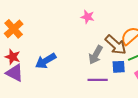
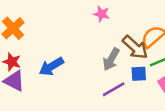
purple line: (98, 80) -> (114, 89), turned -30

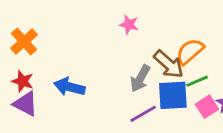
blue arrow: (51, 67) -> (69, 87), turned 45
blue square: (139, 74) -> (173, 95), size x1.6

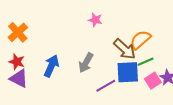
gray arrow: (140, 78) -> (86, 63), moved
blue arrow: (69, 87) -> (51, 66), turned 100

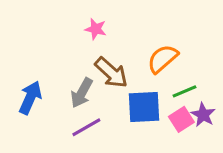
brown arrow: (125, 49) -> (111, 73), moved
green line: (146, 62) -> (184, 91), moved
purple line: (106, 86) -> (86, 127), moved

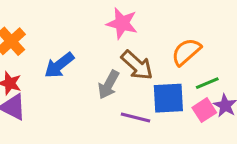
pink star: (96, 29) -> (122, 23), size x1.5
blue arrow: (30, 98) -> (59, 65), moved, turned -152
purple line: (86, 127) -> (135, 118), moved, turned 44

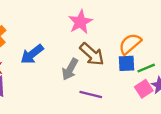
pink star: (122, 23) -> (80, 22), turned 30
blue square: (168, 98) -> (127, 63), moved, size x0.7

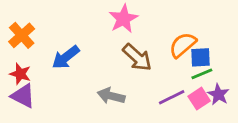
blue square: (127, 63) -> (201, 57), moved
gray arrow: (70, 69) -> (111, 96), moved, turned 75
purple line: (91, 95) -> (172, 97), moved, turned -40

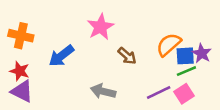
pink star: (123, 19) -> (100, 27), moved
orange cross: (22, 35) -> (21, 36), turned -35
brown arrow: (137, 57) -> (127, 56), size x0.7
purple star: (218, 94) -> (202, 53), moved

